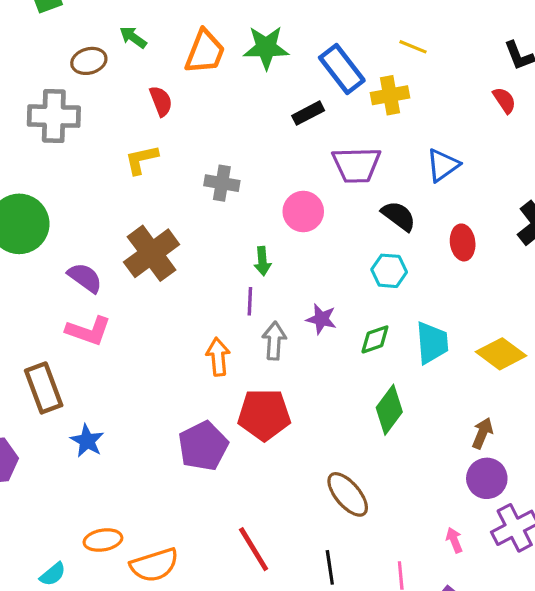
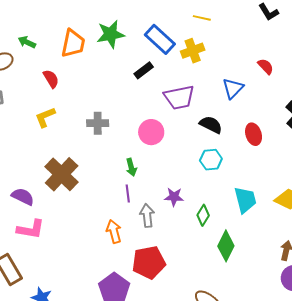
red semicircle: (504, 100) -> (266, 66), moved
green diamond: (375, 339) -> (203, 215), moved, turned -30

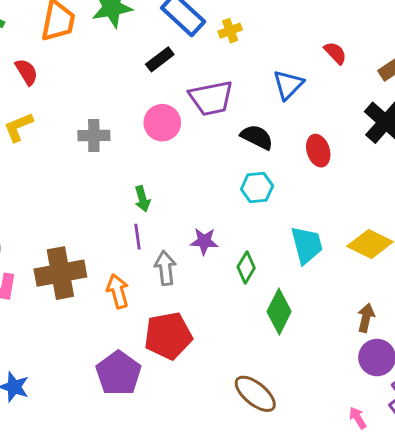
yellow cross: (193, 51) -> (230, 31), size x0.7
pink circle: (151, 132) -> (162, 123), moved
brown cross: (62, 174) -> (60, 273), moved, turned 36

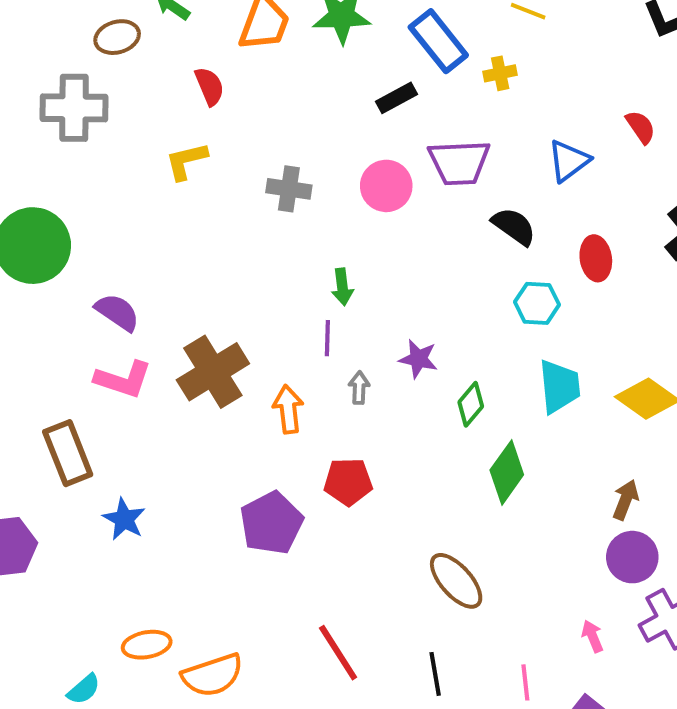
cyan hexagon: (257, 188) -> (537, 303), moved
gray arrow: (165, 268) -> (359, 388), size x0.7
brown cross: (60, 273) -> (213, 372), turned -30
red pentagon: (168, 336) -> (348, 482), size x0.7

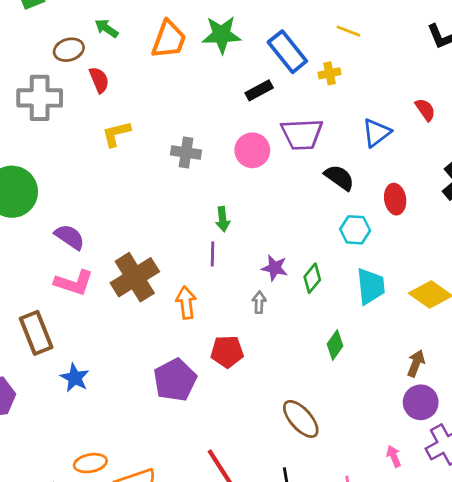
red semicircle: (210, 86) -> (99, 80), moved
gray arrow: (359, 388) -> (259, 302), moved
green diamond: (471, 404) -> (312, 278), moved
green diamond: (507, 472) -> (335, 345), size x0.7

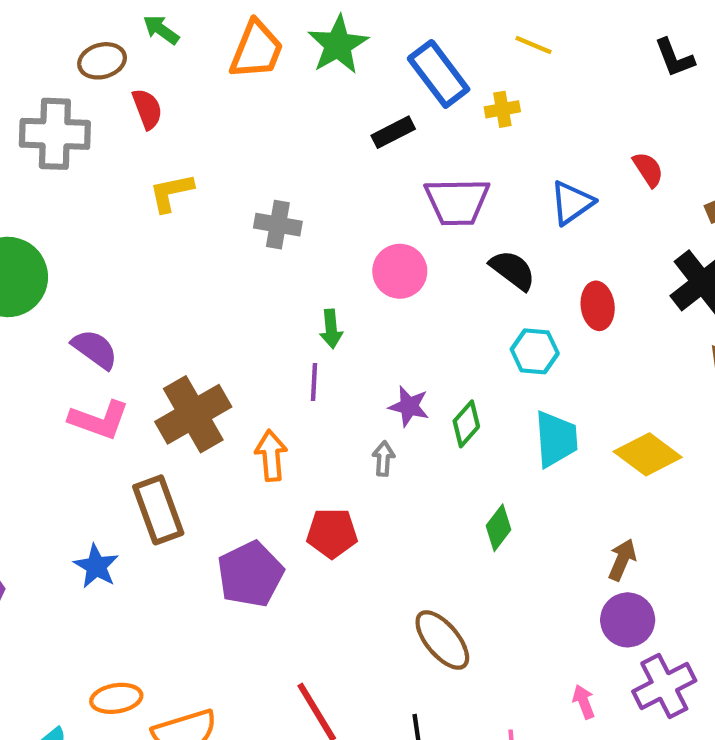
green star: (222, 35) -> (338, 45), turned -30
pink circle: (252, 150) -> (400, 271), moved
brown rectangle: (36, 333) -> (158, 510), moved

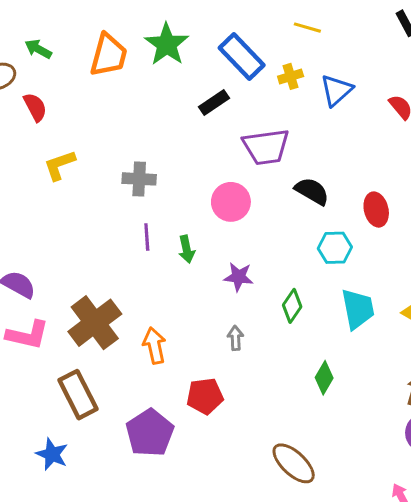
blue triangle: (572, 203) -> (336, 90), moved
purple line: (314, 382) -> (147, 237), moved
purple star: (409, 406) -> (239, 277), moved
blue star: (96, 566) -> (52, 454), moved

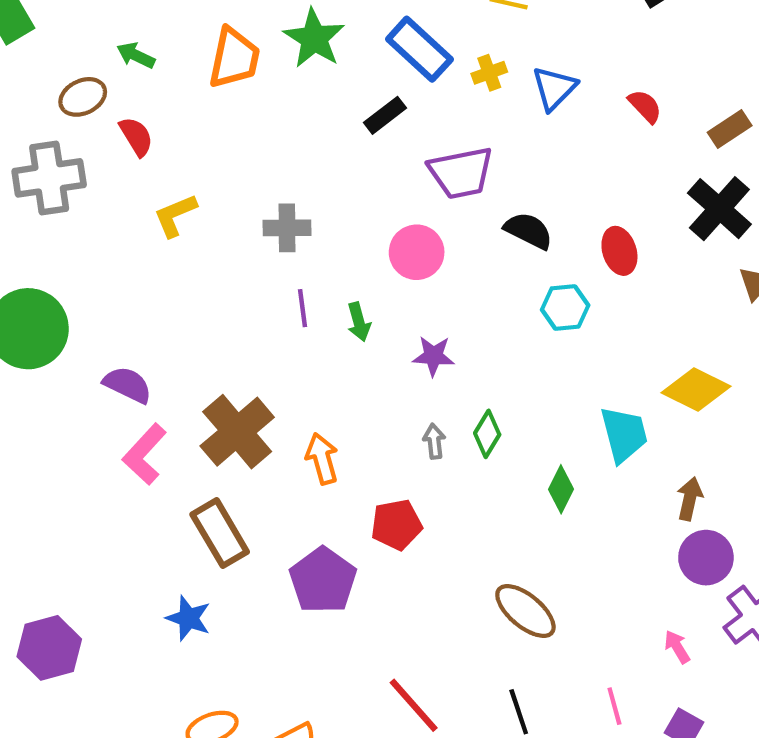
green diamond: (292, 306) -> (487, 434), moved
cyan trapezoid: (358, 309) -> (624, 434), moved
pink L-shape: (27, 335) -> (145, 454), turned 123

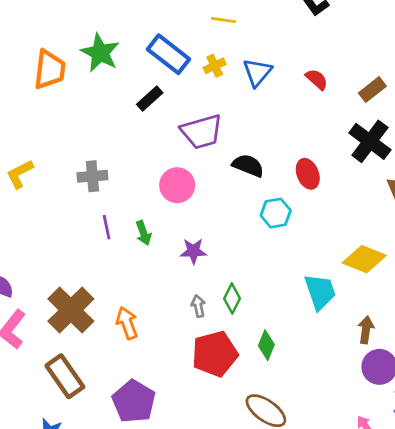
green diamond: (561, 489) -> (266, 345), moved
red pentagon: (396, 525) -> (215, 354), moved, size x1.4

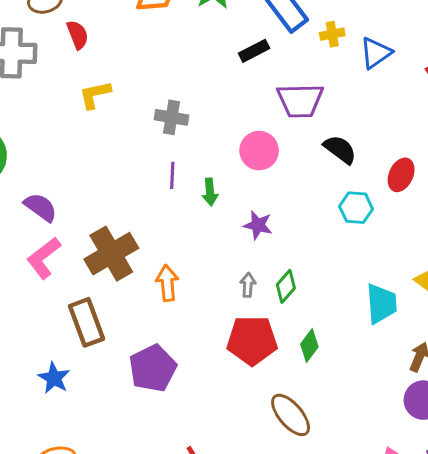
red ellipse: (308, 174) -> (401, 175), turned 32

